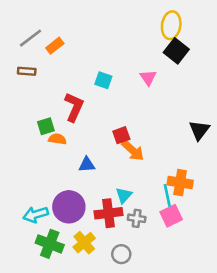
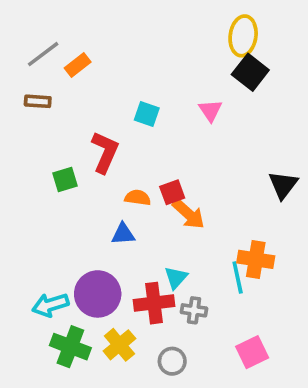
orange semicircle: (57, 139) -> (138, 198), moved
pink square: (171, 216) -> (252, 352), moved

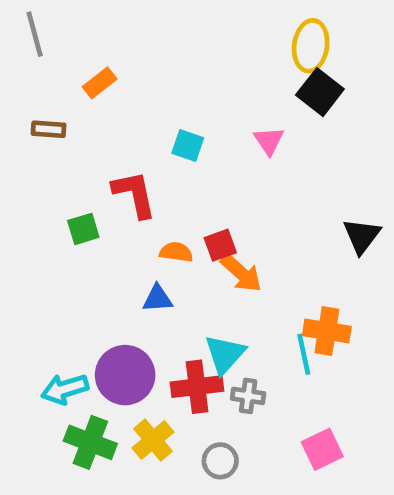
gray line: (43, 54) -> (35, 34), moved, turned -68
red L-shape: (105, 152) -> (134, 194), turned -36
cyan triangle: (176, 278) -> (225, 354), size x1.4

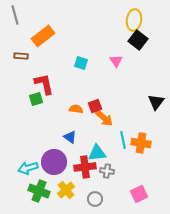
orange rectangle: (100, 83) -> (43, 36), size x1.6
red L-shape: (134, 194) -> (44, 84), moved
blue triangle: (158, 299) -> (70, 137), moved, turned 40
cyan triangle: (225, 354) -> (97, 153), turned 42
cyan line: (304, 354) -> (123, 140), moved

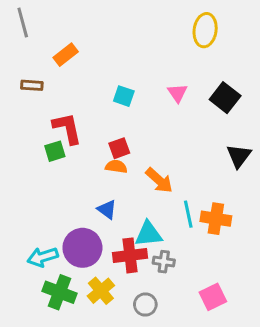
orange rectangle: (43, 36) -> (66, 55), size x0.7
black square: (138, 40) -> (225, 98), moved
red square: (95, 106) -> (119, 148), moved

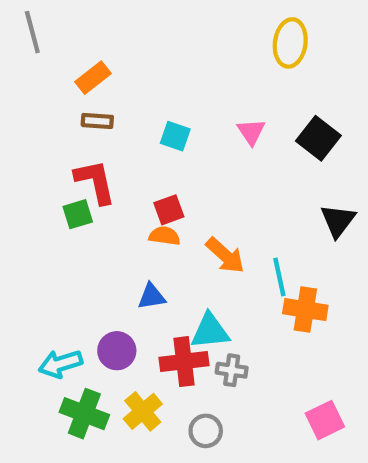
brown rectangle: (32, 85) -> (97, 121), moved
blue triangle: (107, 209) -> (151, 297), turned -45
cyan line: (188, 214) -> (279, 277), moved
purple circle: (82, 248) -> (117, 351), size x0.7
pink square: (213, 297) -> (325, 420), moved

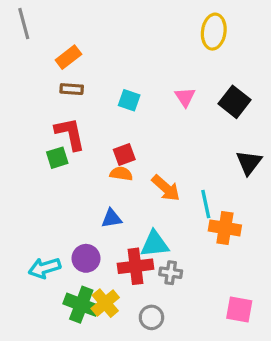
green cross: (84, 414) -> (81, 305), moved
pink square: (325, 420) -> (239, 309), turned 36

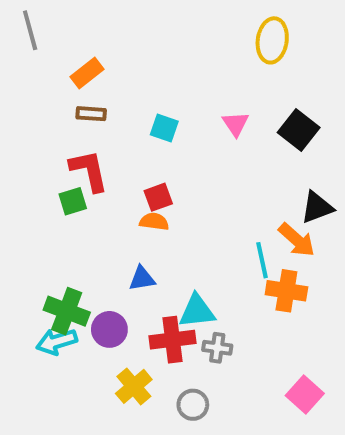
black triangle: (249, 163) -> (317, 207), turned 32
orange arrow: (166, 188) -> (297, 240), moved
green cross: (81, 305) -> (67, 311), moved
pink square: (239, 309) -> (305, 395), turned 32

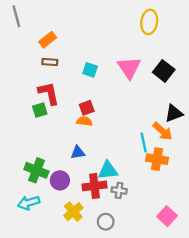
pink triangle: (236, 124) -> (129, 68), size x1.6
cyan arrow: (56, 342) -> (29, 203), moved

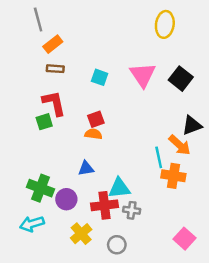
gray line: (16, 16) -> (38, 19), moved

